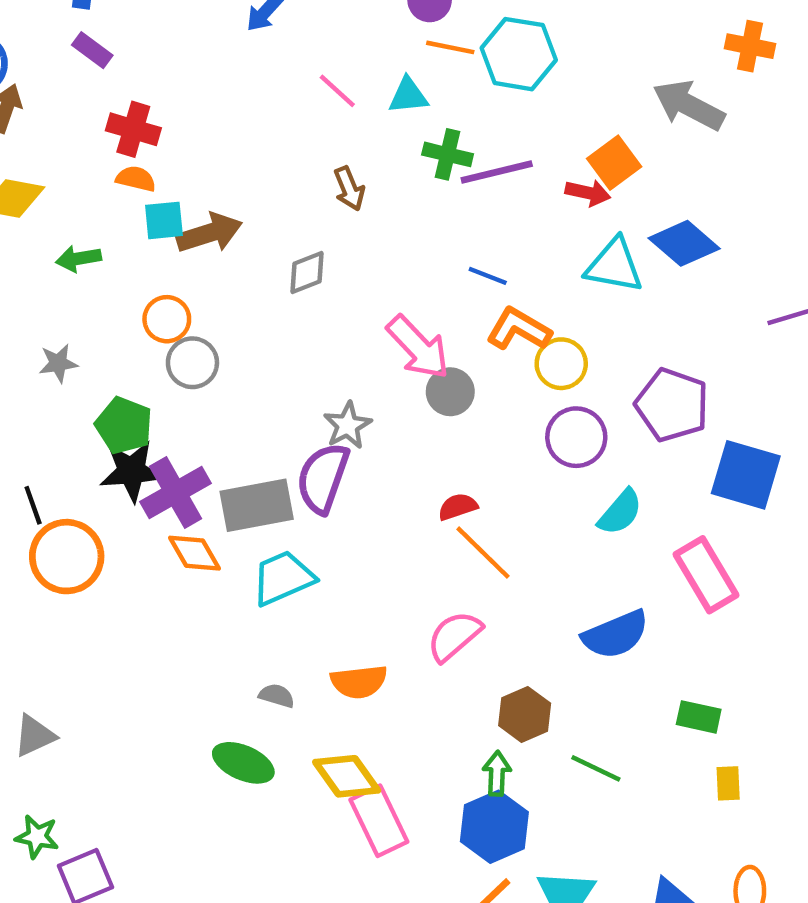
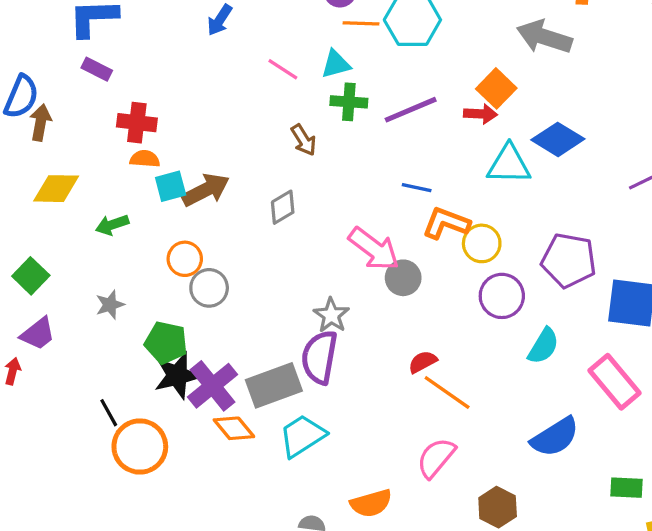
green cross: (448, 154) -> (349, 102), moved

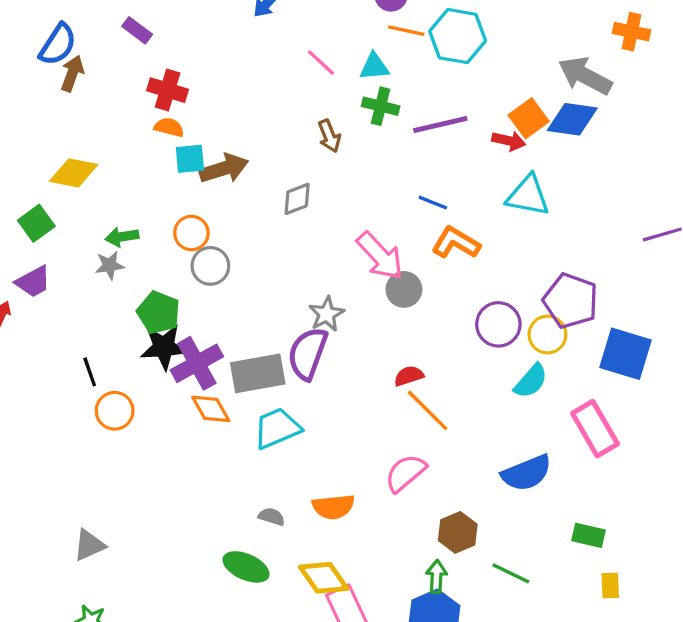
blue diamond: (558, 139) -> (572, 119), moved, turned -33
yellow diamond: (56, 189) -> (74, 173), moved
green arrow: (112, 225) -> (122, 237), moved
yellow circle: (482, 243) -> (547, 335), moved
orange circle: (140, 447) -> (115, 411), size x0.7

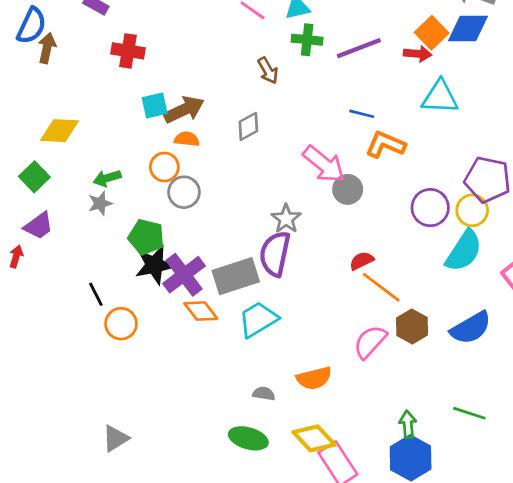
orange semicircle: (169, 127) -> (187, 139), moved
cyan semicircle: (531, 381) -> (464, 251), size x1.4
brown hexagon: (458, 532) -> (412, 326), moved

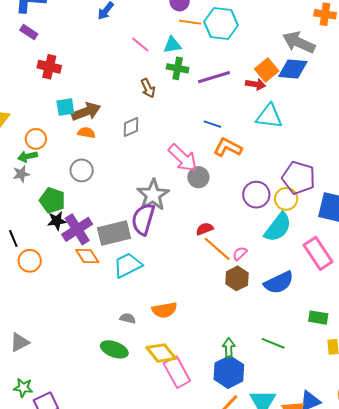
orange circle: (164, 167) -> (36, 139), moved
gray star: (286, 219) -> (153, 195), size x1.5
black star: (155, 265) -> (57, 221), size x0.7
pink semicircle: (370, 342) -> (240, 254), moved, size x0.6

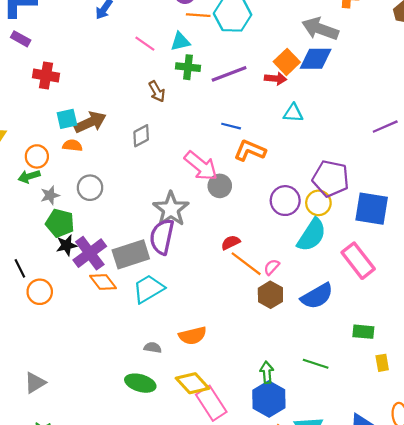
cyan triangle: (269, 116) -> (293, 113), size x0.7
orange semicircle: (86, 133) -> (72, 145), moved
gray star: (21, 174) -> (50, 195), moved

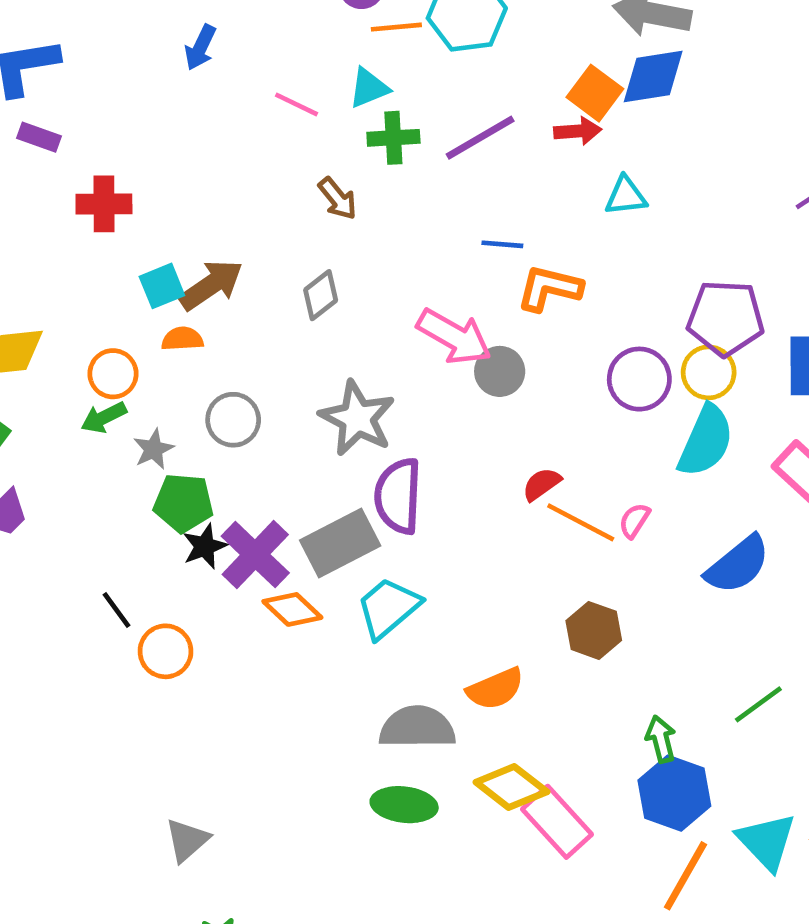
gray star: (171, 209) -> (357, 418), moved
brown hexagon: (270, 295) -> (594, 630), moved
gray semicircle: (153, 348) -> (417, 727), size x2.0
green line: (316, 364) -> (758, 704), turned -45

